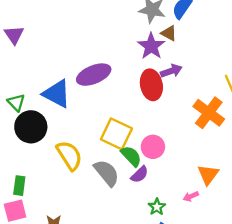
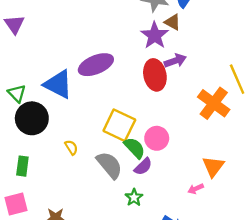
yellow semicircle: (69, 155) -> (71, 147), size x0.5
green rectangle: (19, 186) -> (22, 166), moved
green star: (157, 207) -> (134, 197), moved

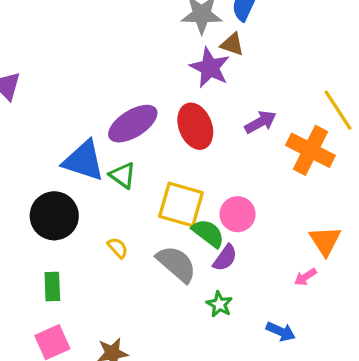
purple arrow: (175, 61) -> (260, 122), moved
red ellipse: (155, 75) -> (195, 126), moved
green triangle: (17, 93) -> (123, 175), moved

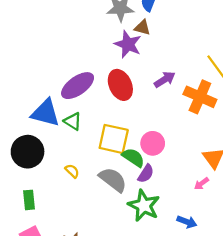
green star: (219, 304) -> (144, 206), size x1.8

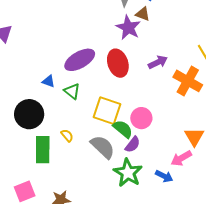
blue triangle: (45, 113) -> (49, 81), size x0.5
pink arrow: (201, 184) -> (181, 158), size x1.5
green rectangle: (29, 200) -> (43, 150), moved, size x1.5
blue arrow: (187, 222) -> (164, 176), moved

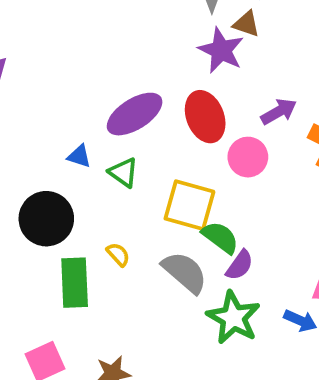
pink circle: (141, 118) -> (248, 157), moved

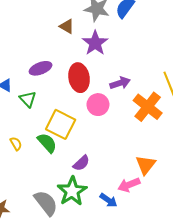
brown triangle: (246, 24) -> (67, 26), moved
purple ellipse: (135, 114) -> (41, 68), size x0.7
green semicircle: (220, 237) -> (47, 143), moved
gray semicircle: (185, 272) -> (46, 203), moved

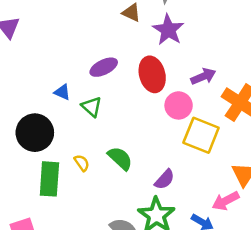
yellow square: (61, 124) -> (201, 135), moved

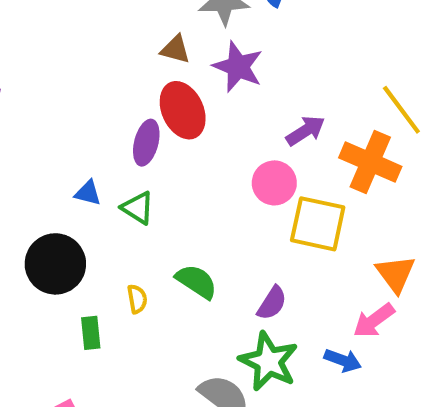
purple ellipse: (104, 67) -> (146, 143), turned -40
red ellipse: (152, 74) -> (183, 110), moved
yellow semicircle: (82, 163) -> (137, 299), turned 36
green rectangle: (49, 179) -> (91, 333), size x0.6

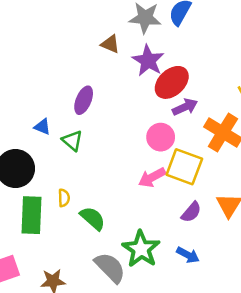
red ellipse: (183, 110) -> (172, 82), moved, turned 64
green semicircle: (196, 282) -> (93, 218), moved
purple semicircle: (272, 303) -> (191, 212), moved
pink arrow: (374, 321) -> (152, 177), moved
green rectangle: (91, 333) -> (32, 215), size x1.8

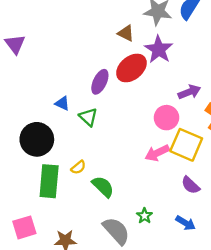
red ellipse: (172, 82) -> (131, 68), moved
yellow semicircle: (64, 198) -> (78, 167), turned 49
purple semicircle: (191, 212) -> (190, 185), turned 90
green star: (141, 249) -> (144, 216), size x0.5

